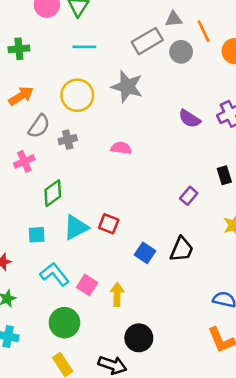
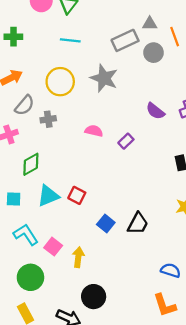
purple rectangle: (189, 196) -> (126, 141), moved

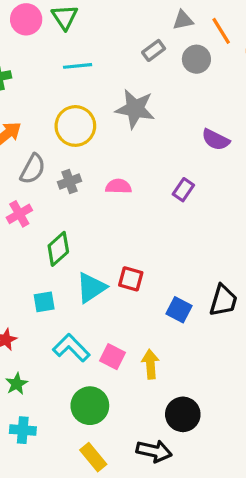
gray rectangle: (125, 40) -> (154, 50), size x0.6
pink semicircle: (94, 131) -> (118, 186), moved

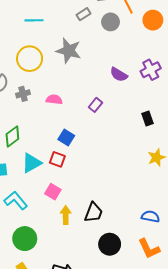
black trapezoid: (223, 301) -> (93, 212), moved
blue square: (179, 310) -> (66, 138), moved
pink square: (113, 357) -> (53, 192), moved
black circle: (183, 414) -> (110, 244), moved

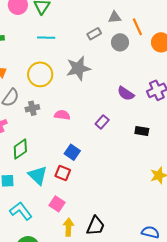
gray star: (69, 51) -> (78, 68), turned -30
black rectangle: (148, 118) -> (142, 131), moved, turned -64
cyan triangle: (32, 163) -> (38, 175), turned -50

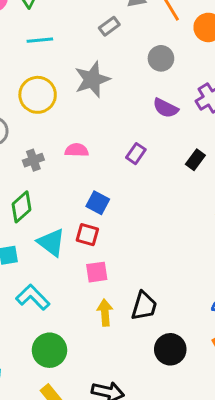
gray circle: (120, 42) -> (161, 58), moved
gray cross: (32, 108) -> (33, 160), moved
black rectangle: (142, 131) -> (195, 160), turned -56
pink square: (57, 204) -> (97, 272), moved, turned -35

